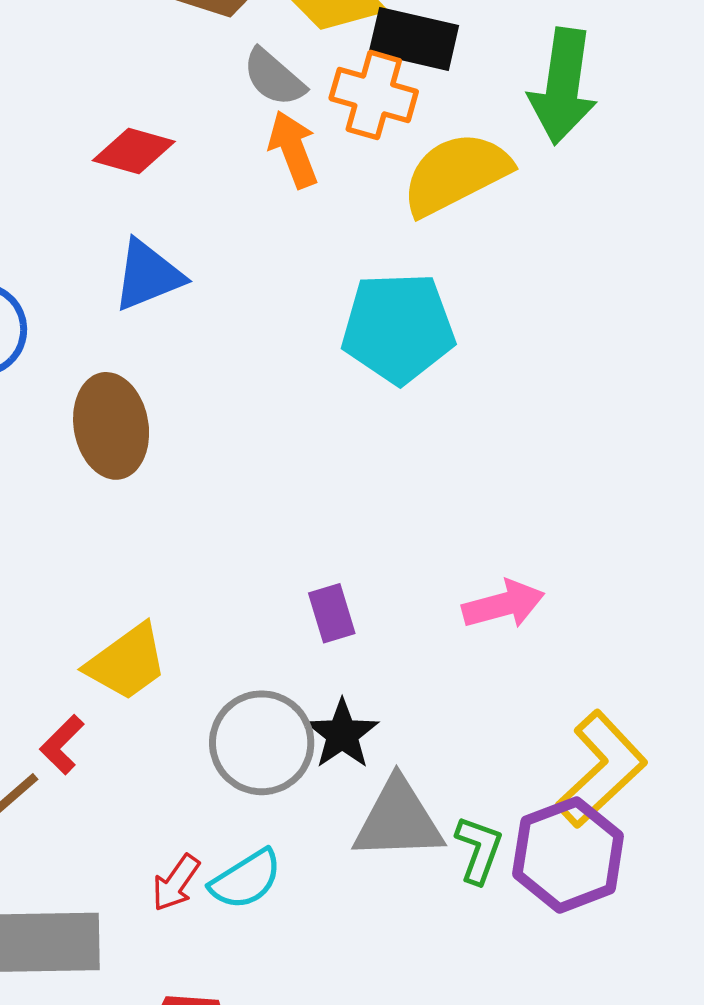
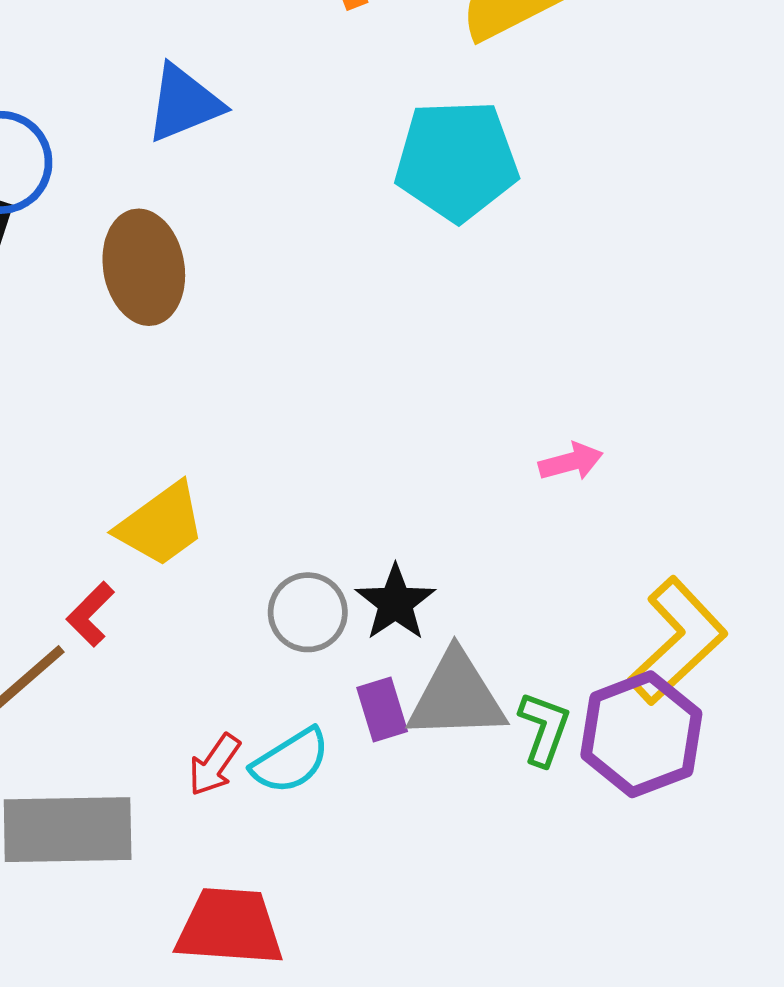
pink arrow: (503, 604) -> (571, 462), size x0.7
purple rectangle: (332, 613) -> (382, 710), moved
gray circle: (262, 743) -> (308, 612), size x0.7

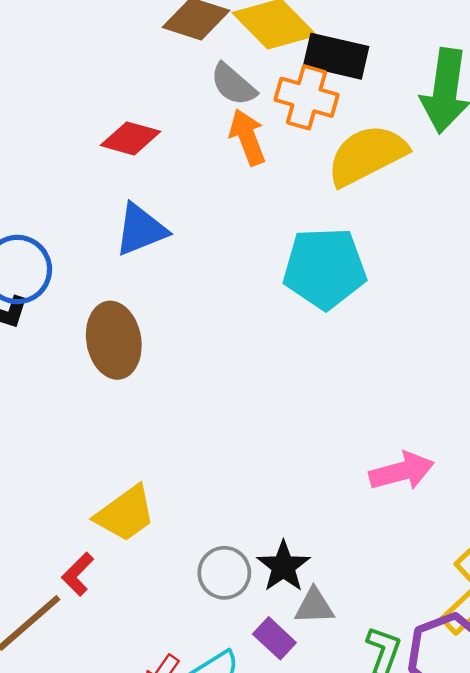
pink arrow: (571, 462) -> (402, 471), size x1.5
gray triangle: (456, 696) -> (314, 606), moved, size x0.6
purple rectangle: (382, 710) -> (274, 638), turned -30

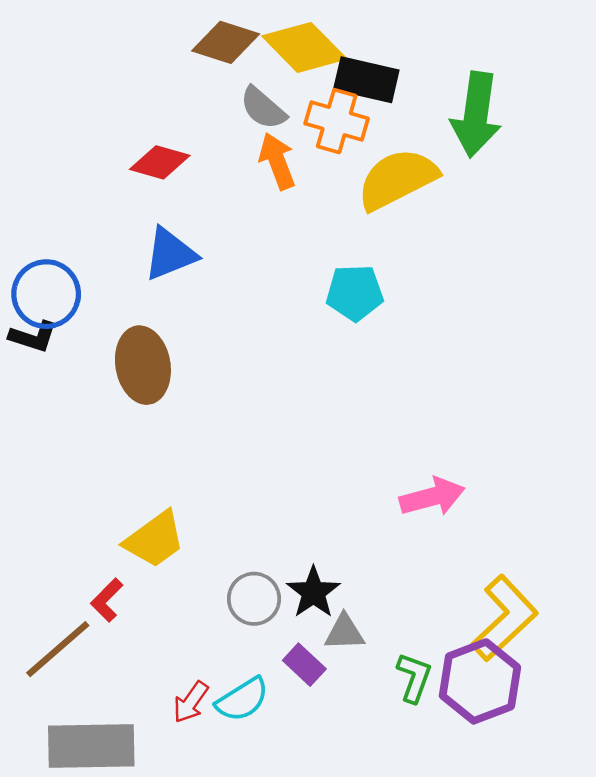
cyan pentagon: (325, 268) -> (355, 293), size x0.7

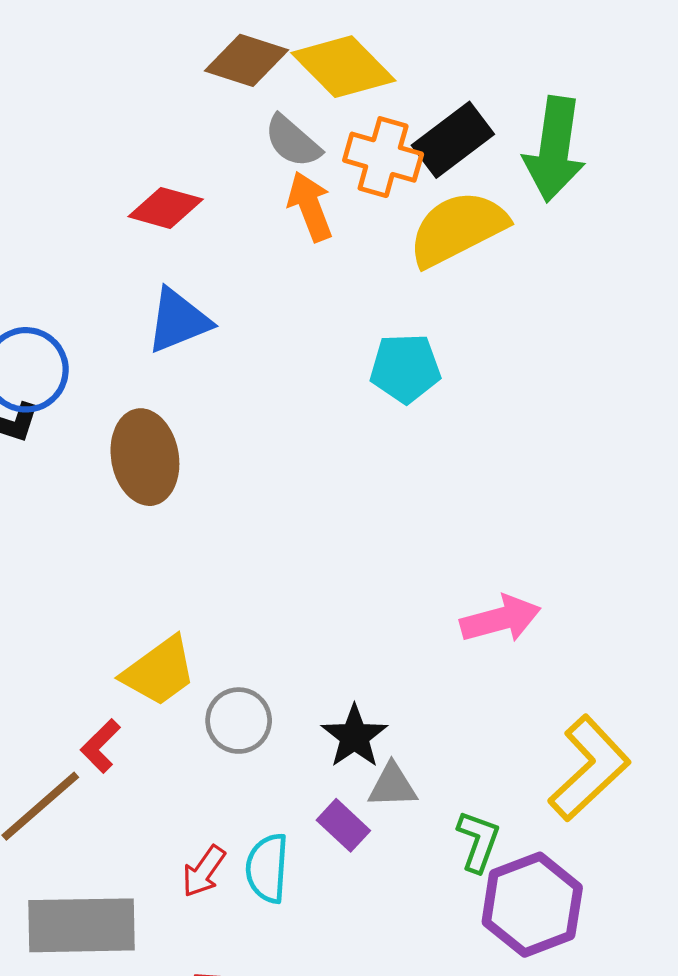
black rectangle: (366, 80) -> (453, 140), moved, turned -50
gray circle: (254, 599) -> (239, 721), moved
purple hexagon: (480, 681) -> (532, 905), moved
cyan semicircle: (242, 699) -> (267, 868), turned 126

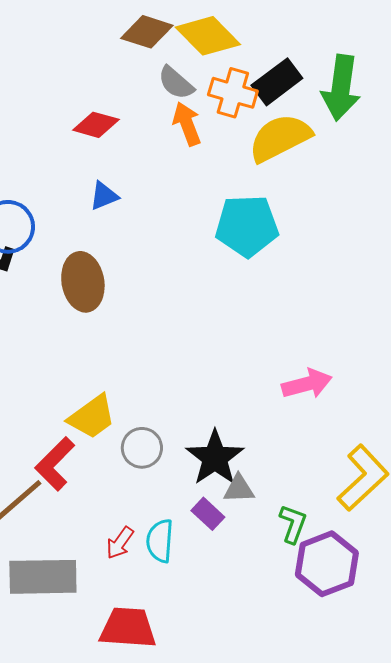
blue triangle: (178, 321) -> (104, 196), size x0.7
cyan pentagon: (405, 368) -> (247, 226), size x1.4
black star: (354, 736) -> (215, 458), size x1.4
red L-shape: (101, 746) -> (55, 464), size x1.6

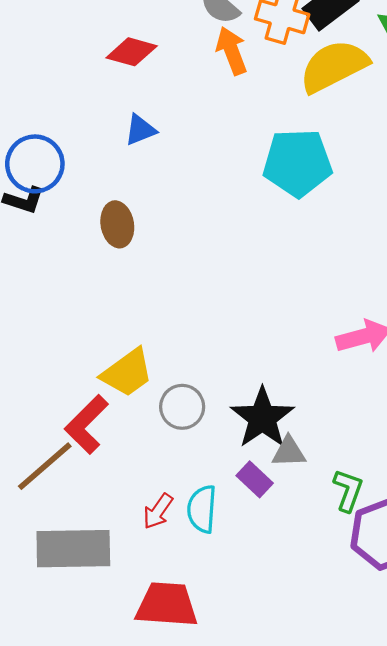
brown ellipse: (83, 282) -> (117, 224), size x0.7

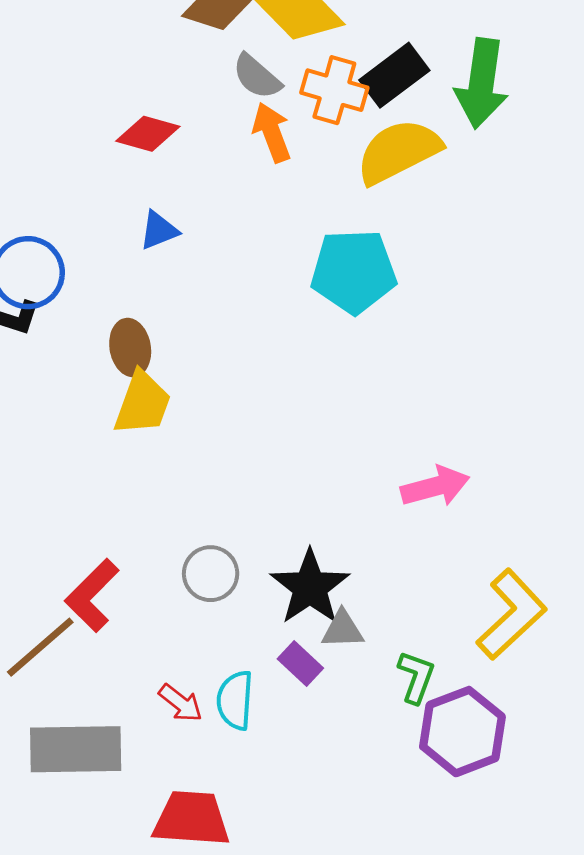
yellow trapezoid: (127, 373) -> (142, 403), moved, turned -34
red arrow: (158, 511) -> (181, 703), turned -87

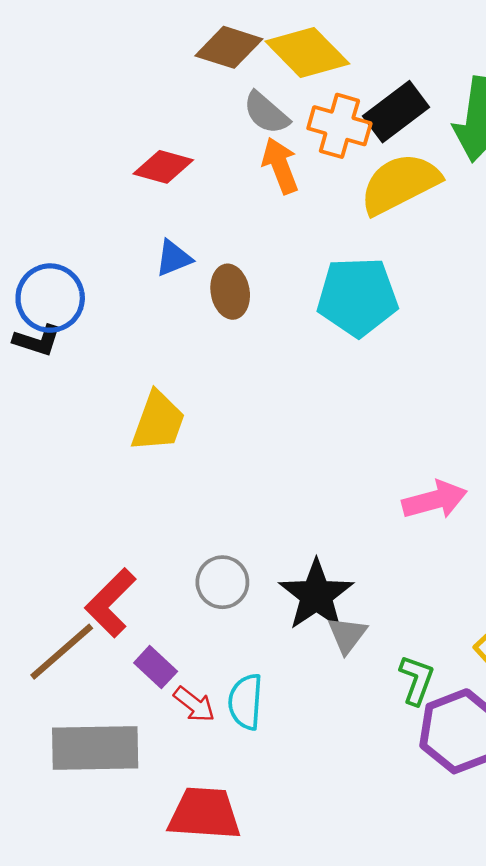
brown ellipse: (130, 348) -> (230, 292), moved
gray triangle: (343, 629) -> (347, 635), turned -51
purple rectangle: (300, 663) -> (156, 667), moved

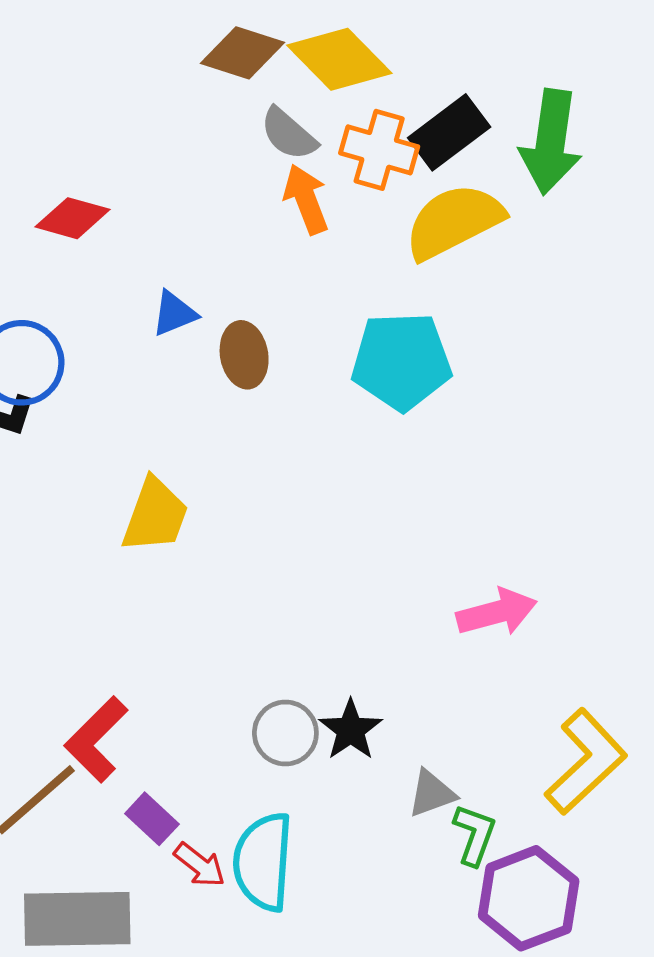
red diamond: (163, 167) -> (72, 218), moved
gray circle: (222, 582) -> (285, 733), moved
black star: (316, 595) -> (351, 730), size x0.7
gray triangle: (347, 635) -> (432, 793), moved, turned 33
cyan semicircle: (246, 702) -> (263, 862), size x1.4

